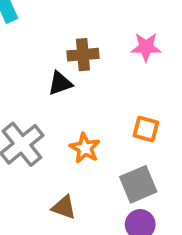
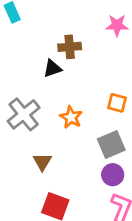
pink star: (146, 47) -> (117, 25), moved
brown triangle: (64, 207) -> (42, 162), moved, turned 42

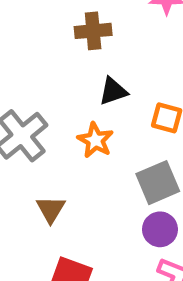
black triangle: (52, 68) -> (113, 91), moved

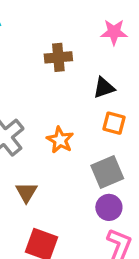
black triangle: (113, 91) -> (104, 88), moved

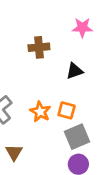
orange square: (114, 123) -> (67, 110), moved

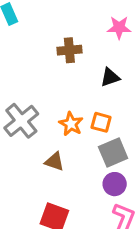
brown triangle: (14, 152) -> (54, 161), moved, turned -42

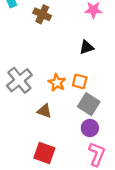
brown cross: (69, 50) -> (42, 14), moved, turned 30
gray square: (113, 152) -> (89, 104), turned -35

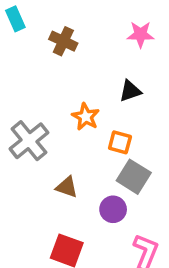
orange star: (57, 83) -> (86, 117), moved
purple circle: (90, 128) -> (113, 209), moved

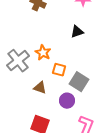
orange star: (86, 117) -> (43, 53), moved
orange square: (120, 142) -> (59, 70), moved

